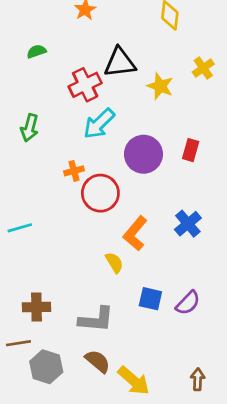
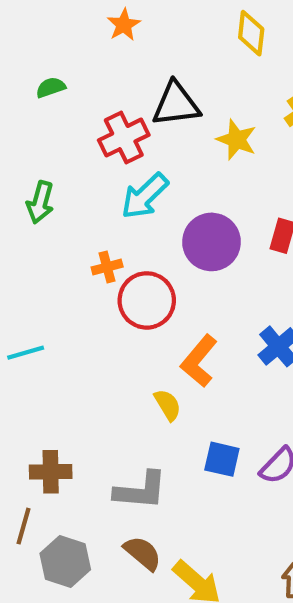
brown line: (18, 343) -> (24, 526), turned -65

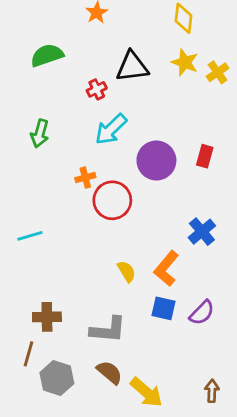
green semicircle: (51, 87) -> (47, 55), size x1.6
red cross: (124, 138) -> (97, 89), size x0.6
yellow star: (237, 140) -> (185, 62), moved
orange L-shape: (199, 361) -> (166, 269), moved

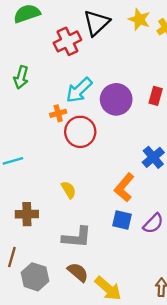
black triangle: (132, 67) -> (96, 23), turned -36
red cross: (97, 89) -> (67, 41), size x1.6
cyan arrow: (111, 129) -> (79, 90), moved
yellow semicircle: (127, 271) -> (69, 190), moved
brown cross: (47, 317) -> (27, 214), moved

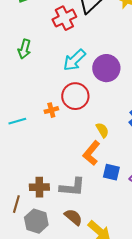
orange cross: (58, 113) -> (51, 110), moved
orange L-shape: (124, 187) -> (91, 153), moved
yellow semicircle: (69, 190) -> (102, 130), moved
brown cross: (27, 214) -> (39, 187), moved

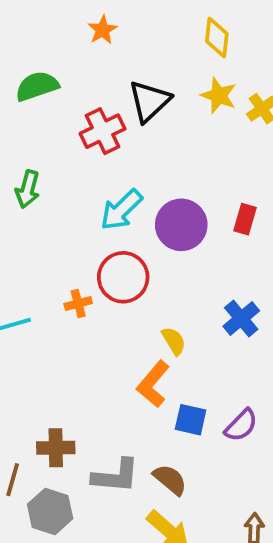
gray L-shape: (72, 187) -> (116, 476), moved
brown semicircle: (73, 217) -> (170, 480), moved

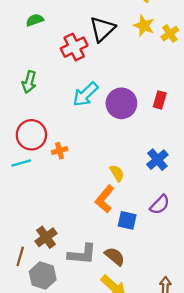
green semicircle: (37, 86) -> (35, 20), size x0.7
red circle: (123, 277) -> (31, 135), moved
purple semicircle: (241, 425) -> (160, 205), moved
brown cross: (56, 448) -> (46, 237), turned -35

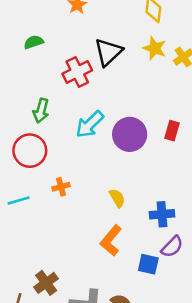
green arrow: (29, 82) -> (41, 111), moved
red circle: (31, 135) -> (30, 151), moved
blue cross: (157, 160) -> (162, 214), moved, turned 35
yellow semicircle: (117, 173) -> (117, 198), moved
blue square: (127, 220) -> (148, 264), moved

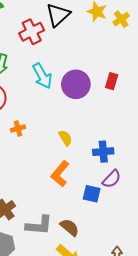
cyan arrow: (90, 124) -> (42, 76), turned -75

